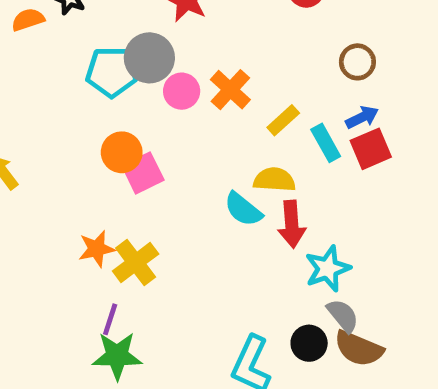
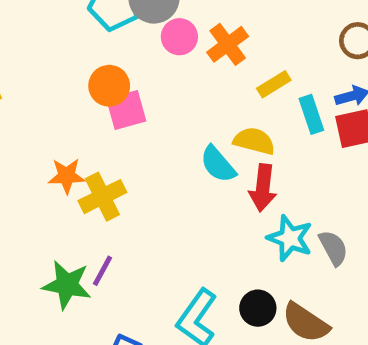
cyan star: (328, 269) -> (290, 238), turned 30
gray semicircle: (343, 316) -> (333, 248), moved
purple line: (110, 319) -> (102, 271), moved

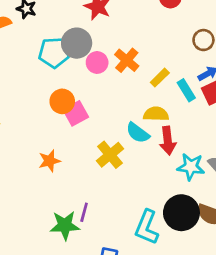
yellow cross: (102, 197) -> (110, 155), moved
black circle: (258, 308) -> (181, 213), size x1.6

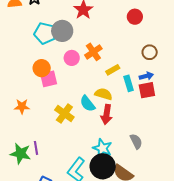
pink circle: (97, 62) -> (72, 58), moved
yellow cross: (110, 155) -> (64, 113), turned -30
cyan star: (191, 167) -> (102, 148), moved
purple line: (84, 212) -> (36, 148), turned -40

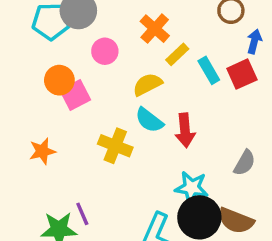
orange cross: (93, 52) -> (155, 29), moved
blue arrow: (146, 76) -> (254, 41), moved, turned -48
yellow semicircle: (103, 94) -> (147, 84), moved, turned -30
gray semicircle: (136, 141) -> (245, 163), turned 70

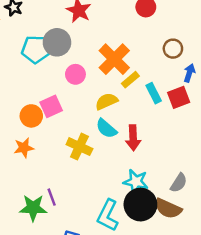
orange cross: (155, 29) -> (114, 59), size x1.4
orange circle: (59, 80) -> (31, 116), moved
gray semicircle: (245, 163) -> (179, 183), moved

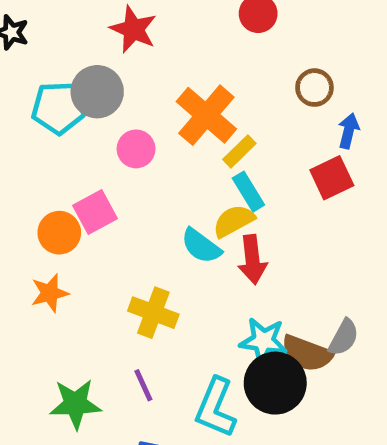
cyan rectangle: (154, 93) -> (248, 192), moved
yellow semicircle: (106, 101) -> (234, 221), moved
yellow cross: (79, 147) -> (153, 313), moved
purple line: (52, 197) -> (143, 385), moved
brown semicircle: (168, 208) -> (307, 353), moved

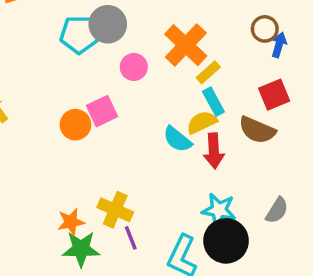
blue arrow: (349, 131) -> (279, 45), moved
orange star: (50, 293) -> (71, 222), moved
yellow cross: (153, 313) -> (115, 210), moved
brown semicircle: (307, 353) -> (257, 130), moved

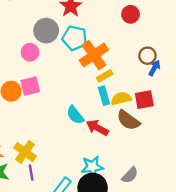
cyan pentagon: (79, 35) -> (75, 38), moved
pink circle: (134, 67) -> (30, 52), moved
yellow semicircle: (202, 122) -> (121, 99), moved
red arrow: (214, 151) -> (97, 128), turned 110
cyan star: (219, 210) -> (92, 167), turned -30

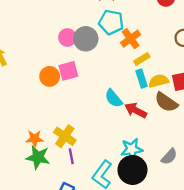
gray circle: (46, 31) -> (86, 39), moved
orange cross: (94, 55) -> (131, 39), size x0.7

